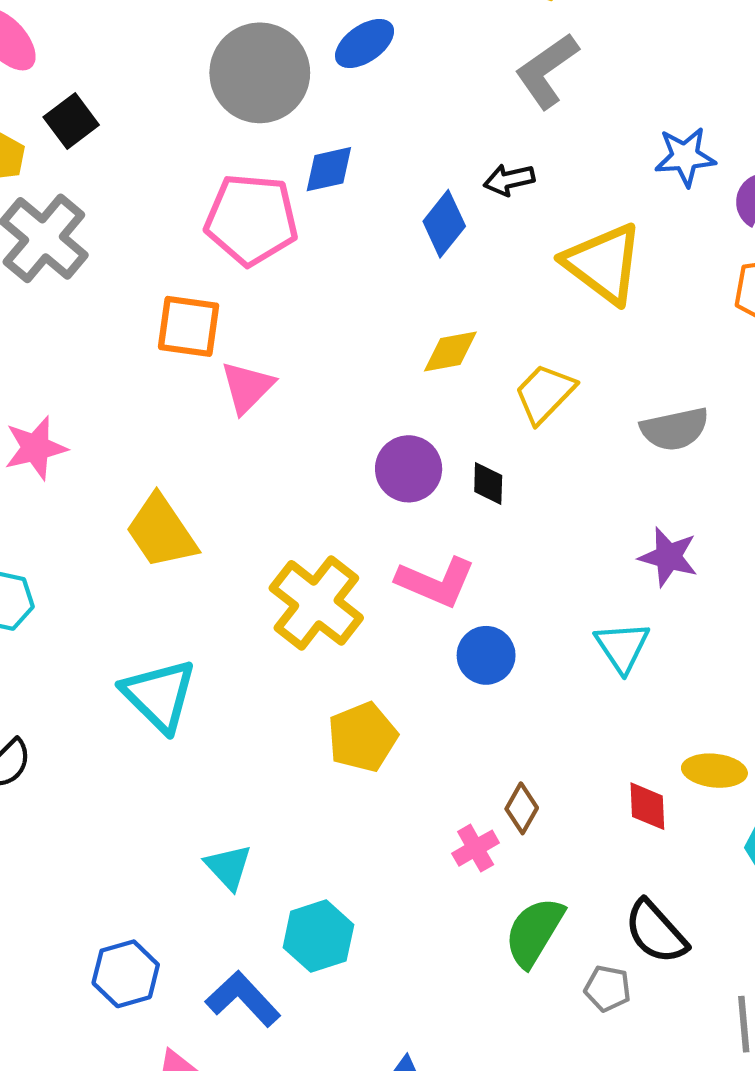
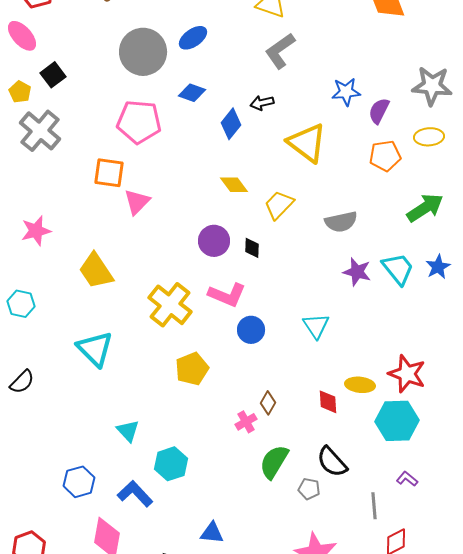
blue diamond: (329, 169) -> (192, 93), moved, turned 32
yellow diamond: (450, 352) -> (234, 185), turned 64
purple star: (668, 557) -> (357, 272), moved

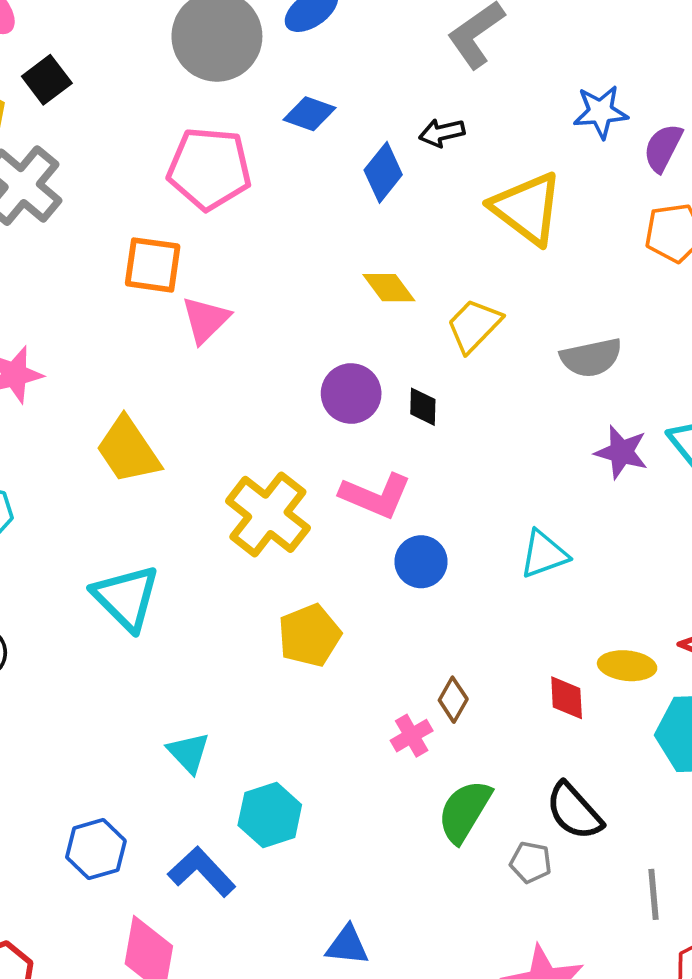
cyan triangle: (316, 326) -> (544, 554), turned 44

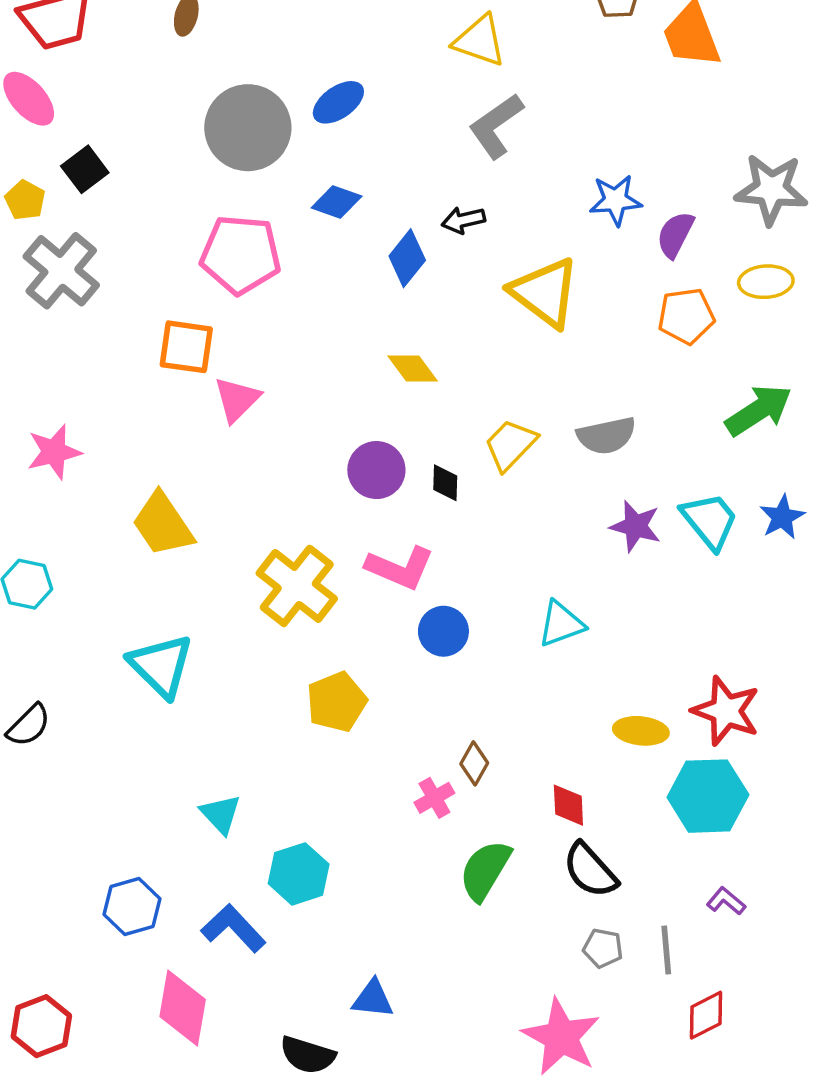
yellow trapezoid: (474, 325) -> (510, 445), moved
red diamond: (567, 698) -> (568, 805), moved
gray pentagon: (531, 862) -> (603, 948), moved

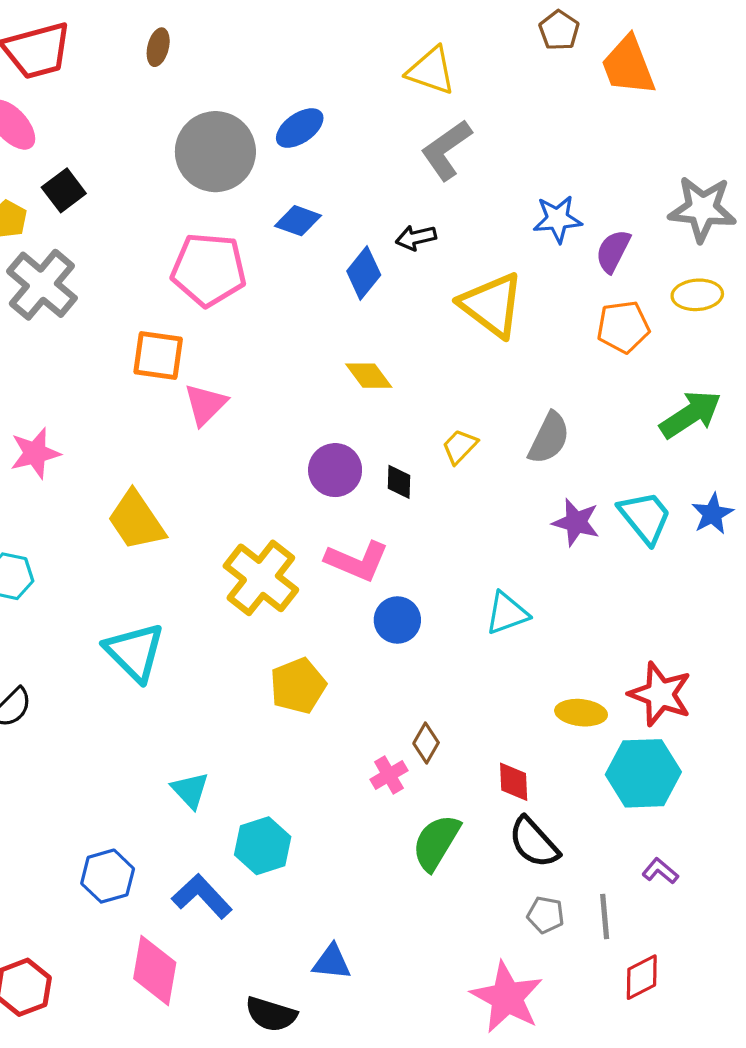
gray semicircle: (606, 436) -> (549, 438), turned -52
yellow trapezoid: (510, 445) -> (460, 446), size x0.7

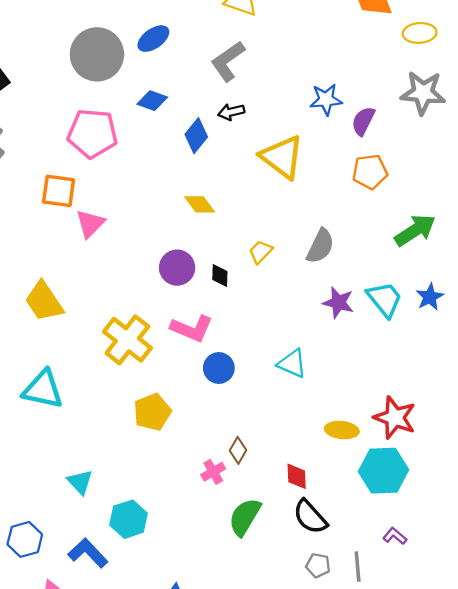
gray L-shape: (446, 150) -> (228, 61), moved
yellow ellipse: (697, 295) -> (420, 33), moved
cyan triangle: (507, 613) -> (292, 363), turned 44
cyan triangle: (135, 652) -> (43, 389), turned -33

